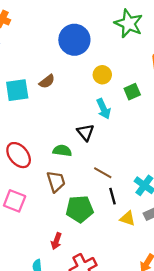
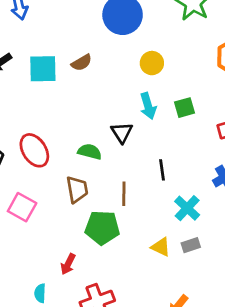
green square: (132, 92) -> (184, 108), moved
brown line: (103, 173) -> (124, 194), moved, turned 54
black line: (112, 196) -> (162, 170), moved

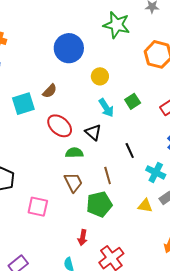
red ellipse: (34, 150) -> (60, 126), moved

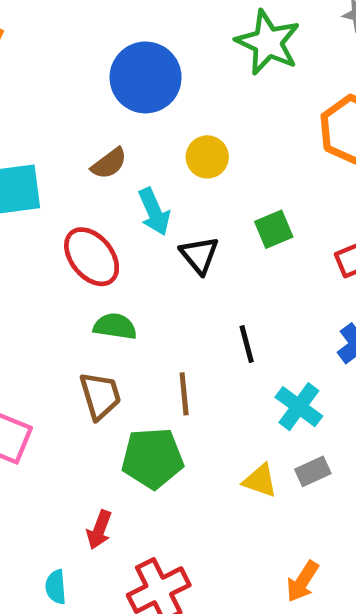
brown semicircle: (50, 91) -> (109, 163), moved
cyan arrow: (106, 108) -> (154, 212), moved
black triangle: (93, 132) -> (199, 255), moved

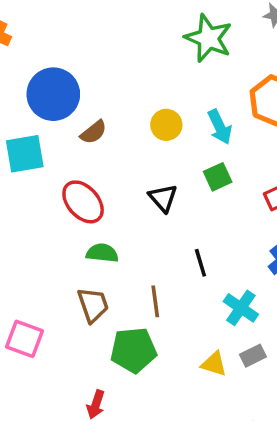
blue circle: (146, 77) -> (53, 94), moved
cyan arrow: (154, 212) -> (220, 127), moved

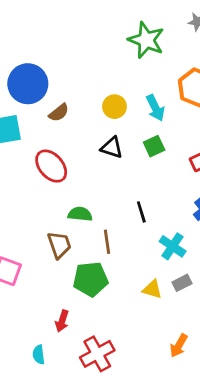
black triangle: (163, 198) -> (112, 148), moved, turned -30
green semicircle: (102, 253) -> (80, 214), moved

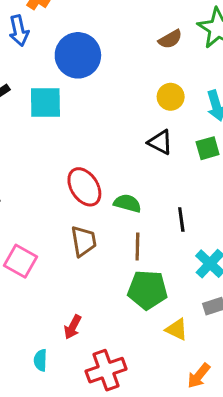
brown semicircle: (59, 113) -> (170, 39), moved
red ellipse: (51, 166) -> (84, 187), moved
green semicircle: (80, 214) -> (127, 203), moved
green pentagon: (91, 279) -> (147, 290), moved
yellow triangle: (152, 289) -> (177, 329), moved

